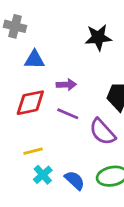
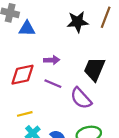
blue triangle: (34, 60) -> (27, 29), moved

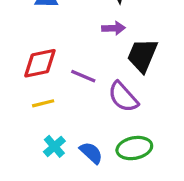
purple arrow: (52, 60) -> (114, 28), moved
yellow line: (25, 114) -> (43, 103), moved

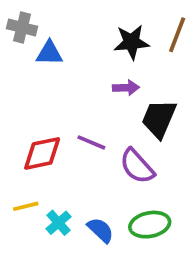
red diamond: (40, 63) -> (42, 153), moved
yellow line: (43, 103) -> (26, 206), moved

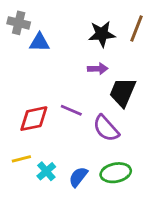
blue semicircle: (100, 230) -> (78, 177), turned -95

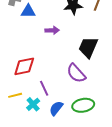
purple arrow: (98, 69) -> (52, 30), moved
purple line: (71, 110) -> (44, 88), moved, turned 42

